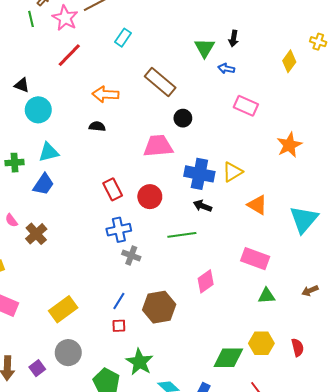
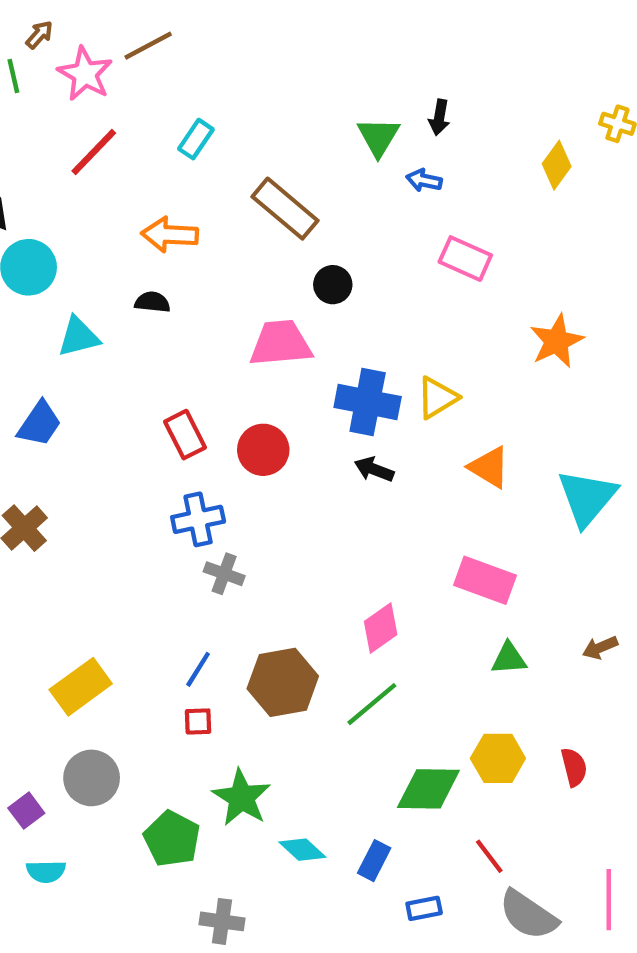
cyan rectangle: (123, 38) -> (196, 139), moved
cyan triangle: (49, 152) -> (79, 337), moved
green line: (182, 235) -> (372, 704), moved, turned -32

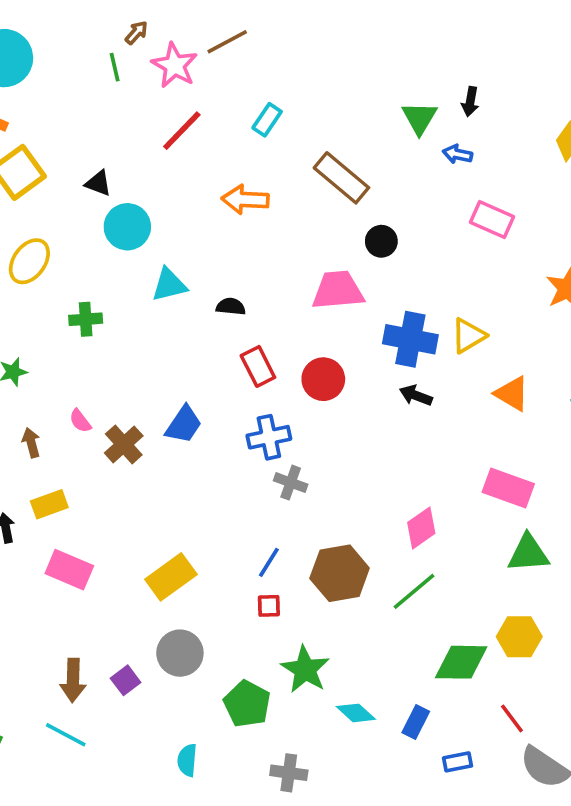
black semicircle: (152, 302) -> (231, 307), moved
blue trapezoid: (39, 424) -> (184, 424), moved
green triangle: (509, 658) -> (528, 553), size x1.4
cyan semicircle: (46, 871) -> (187, 760), moved, turned 96

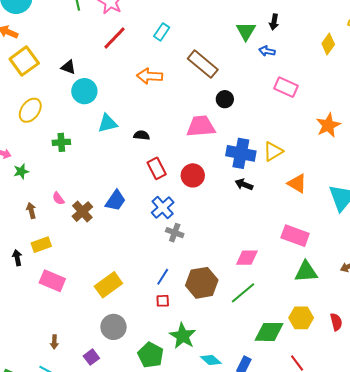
blue cross: (269, 437) -> (163, 208), turned -30
pink diamond: (421, 528) -> (247, 258), turned 35
brown arrow: (73, 680) -> (54, 342), size x0.6
purple square: (126, 680) -> (91, 357), moved

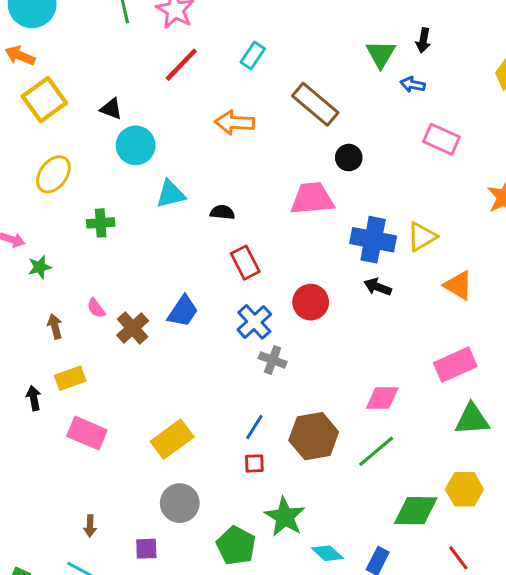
red circle: (193, 175) -> (311, 302), moved
pink rectangle: (295, 236) -> (455, 365), turned -44
purple square: (91, 357) -> (146, 549), turned 35

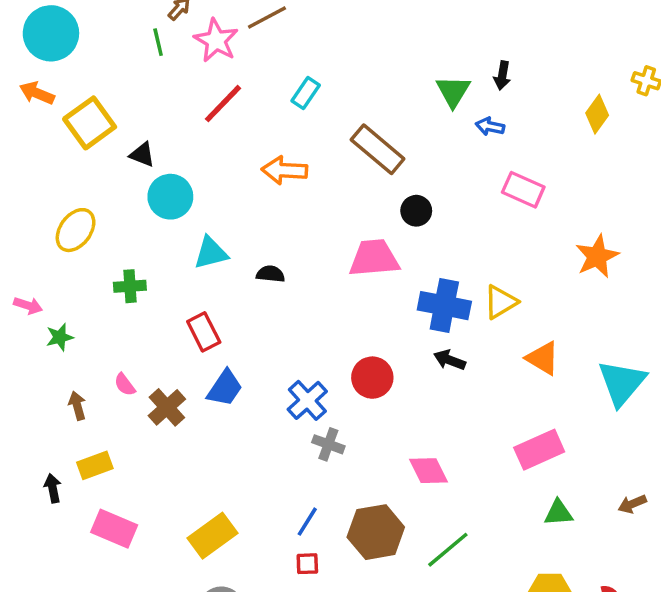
yellow square: (44, 100) -> (90, 123), moved
red rectangle: (245, 263) -> (204, 332), moved
pink diamond: (382, 398) -> (429, 471), moved, turned 64
green triangle: (472, 419) -> (558, 513), size x0.7

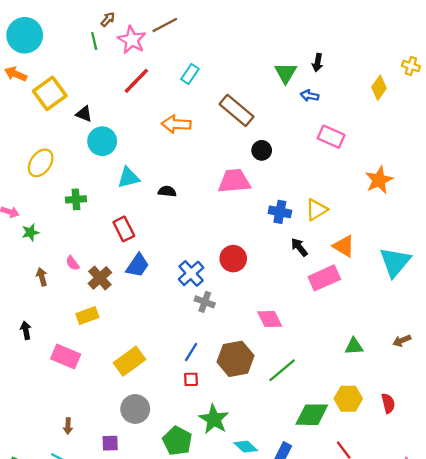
blue cross: (444, 306) -> (280, 212), size x0.7
black arrow: (450, 360) -> (299, 247), moved, turned 30
pink rectangle: (539, 450) -> (324, 278), moved
yellow rectangle: (95, 465) -> (87, 316), moved

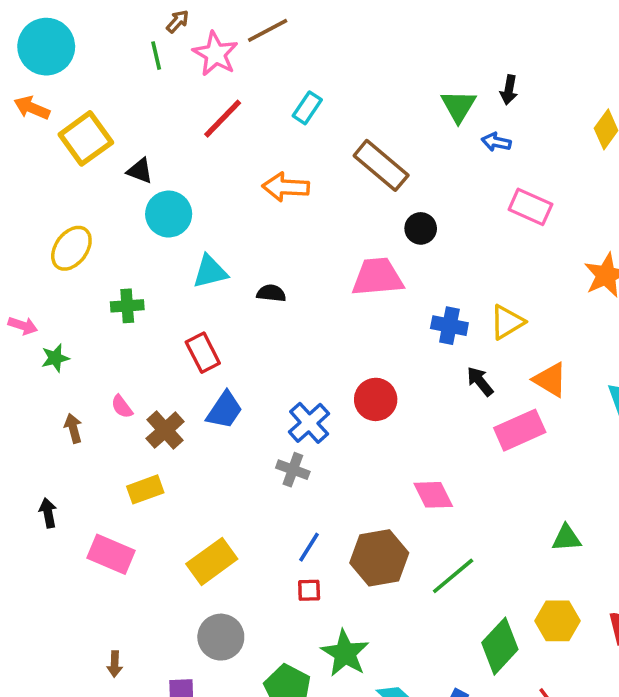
gray cross: (205, 302) -> (293, 470), moved
green diamond: (312, 415) -> (500, 646), turned -48

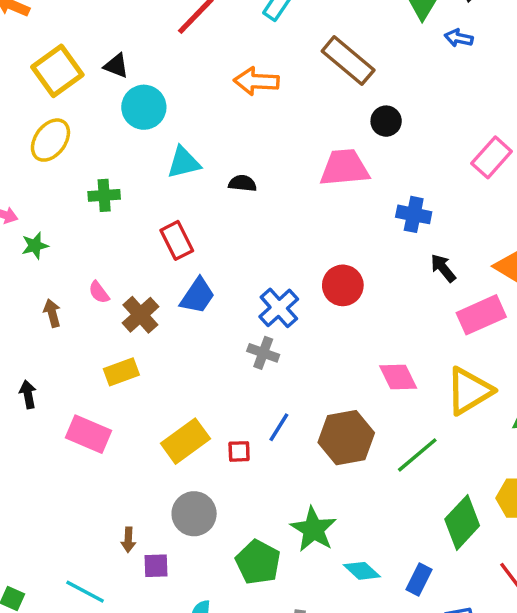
yellow square: (86, 138) -> (57, 71), moved
pink rectangle: (530, 207) -> (492, 157), moved, turned -72
yellow triangle: (507, 322) -> (469, 391), moved, size x1.4
red square: (309, 590) -> (239, 451), moved
brown arrow: (115, 664) -> (128, 540), moved

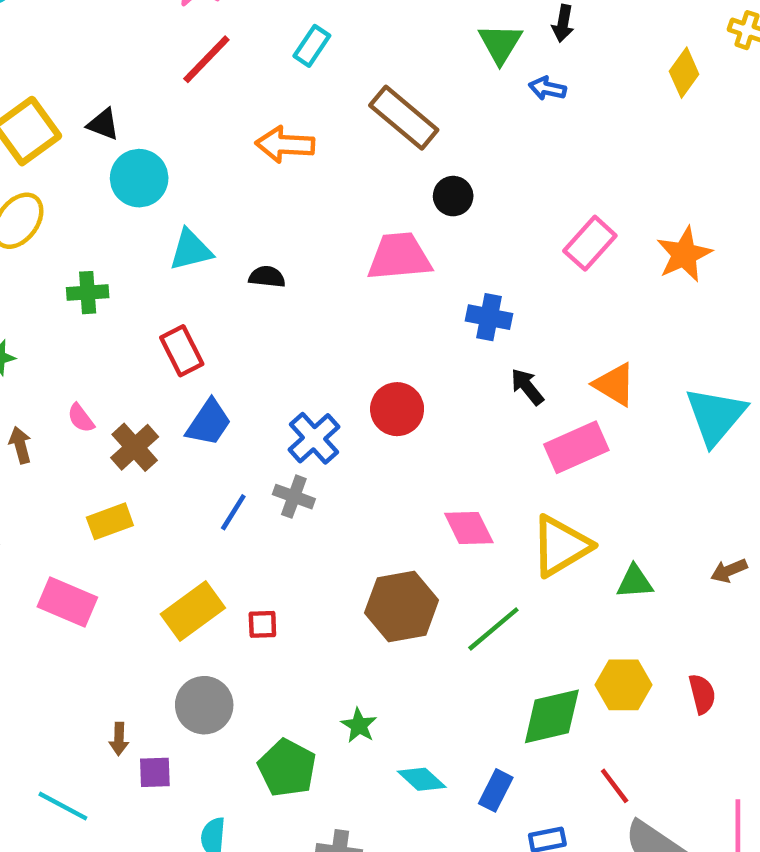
blue line: (279, 427) -> (233, 512), moved
green diamond: (462, 522) -> (552, 716), turned 34
green star: (313, 529) -> (359, 725), size x0.6

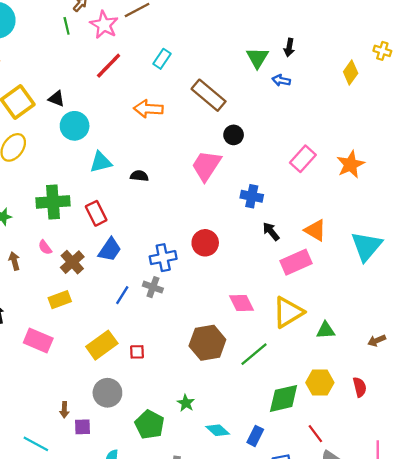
pink trapezoid: (399, 257) -> (206, 166), turned -52
green cross: (88, 293) -> (53, 202), moved, size x1.6
blue cross: (314, 438) -> (163, 258), turned 30
brown arrow: (729, 571) -> (377, 341), moved

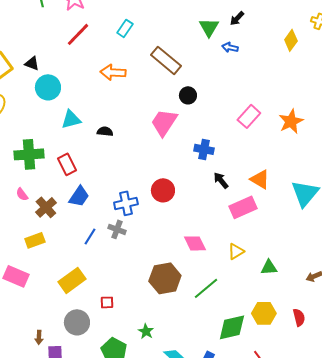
black arrow: (289, 47) -> (237, 18), turned 35
yellow triangle: (288, 312) -> (236, 251), size x0.6
red square: (137, 352) -> (107, 302), moved

